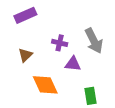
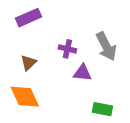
orange diamond: (45, 85) -> (25, 97), moved
green rectangle: (90, 96) -> (102, 109), turned -70

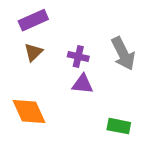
brown triangle: (28, 63) -> (33, 52), moved
purple triangle: (82, 73) -> (83, 84), moved

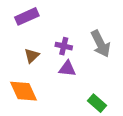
brown triangle: (33, 52) -> (32, 56), moved
green rectangle: (119, 126) -> (97, 103), turned 30

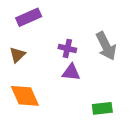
brown triangle: (32, 56) -> (17, 55), moved
green rectangle: (97, 103) -> (102, 108), turned -48

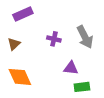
purple triangle: (71, 72) -> (71, 68), moved

